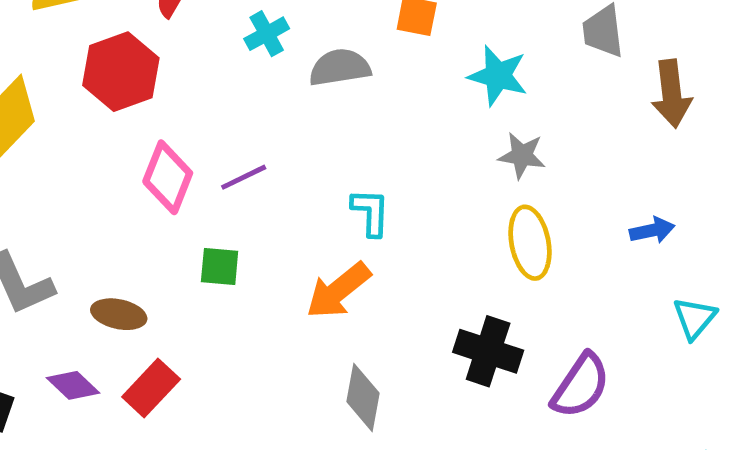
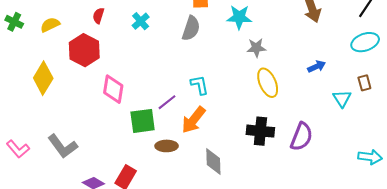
gray semicircle: (340, 67) -> (191, 28), moved, turned 130
purple line: (244, 177) -> (167, 102), moved
green square: (220, 267) -> (143, 121), size x1.5
brown ellipse: (119, 314) -> (167, 146), moved

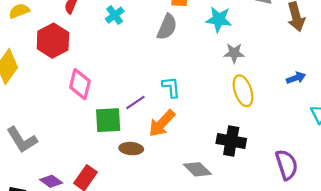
purple semicircle: (302, 137) -> (287, 165), moved, turned -44
gray diamond: (213, 161) -> (197, 169), moved, turned -48

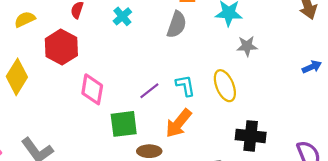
yellow ellipse: (243, 91) -> (225, 86), moved
purple line: (135, 102) -> (149, 91), moved

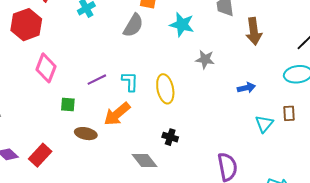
gray star: (247, 46) -> (205, 59), moved
green square: (124, 124) -> (68, 105), size x0.6
black cross: (251, 136) -> (170, 137), moved, size x0.6

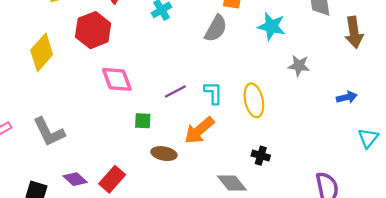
pink diamond: (46, 68) -> (117, 79), turned -40

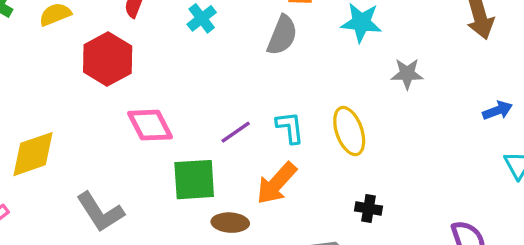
yellow diamond: (42, 52) -> (33, 154), moved, turned 36
blue arrow: (347, 97) -> (497, 110), moved
green square: (143, 121) -> (194, 180), size x1.8
gray L-shape: (49, 132) -> (100, 212), moved

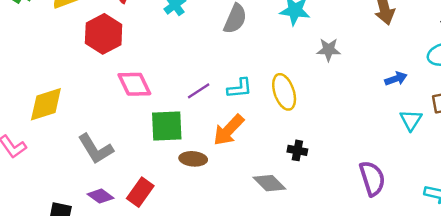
cyan L-shape: (290, 127) -> (240, 88), turned 90

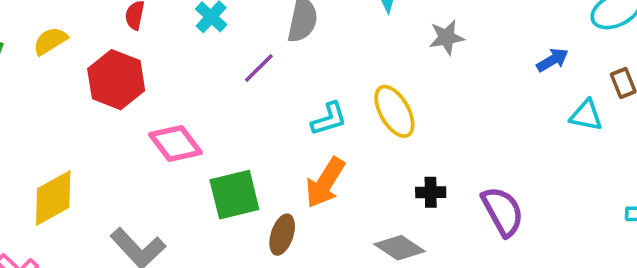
purple line: (199, 91) -> (259, 68), moved
cyan triangle: (411, 120) -> (586, 115), turned -40
brown ellipse: (193, 159) -> (282, 235), turned -65
purple semicircle: (372, 178) -> (503, 211), moved

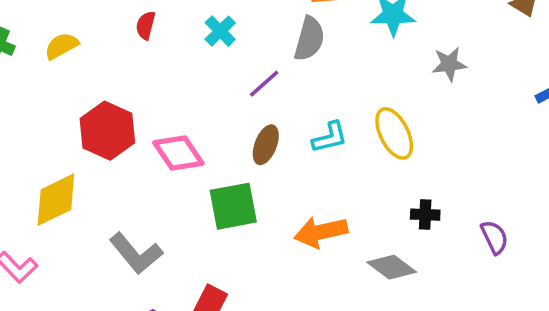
red hexagon: (116, 80) -> (107, 131), moved
orange arrow: (325, 183) -> (321, 232), moved, turned 42
purple semicircle: (503, 211) -> (494, 237), size x0.7
brown ellipse: (282, 235) -> (266, 145), moved

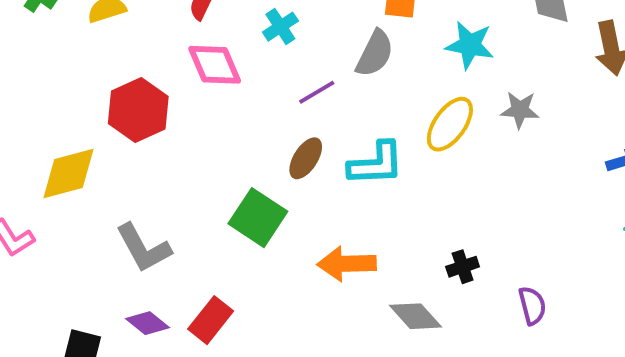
yellow ellipse: (394, 133) -> (450, 124), moved, turned 51
cyan L-shape: (330, 137) -> (376, 164), size x1.4
pink diamond: (178, 153) -> (215, 65), moved
green square: (233, 206) -> (258, 218), turned 33
black cross: (425, 215) -> (463, 267), turned -32

